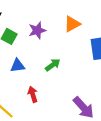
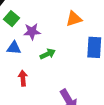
purple star: (37, 30) -> (32, 32), moved

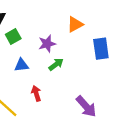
green square: (12, 19) -> (13, 37), turned 32
purple star: (32, 32) -> (47, 44), moved

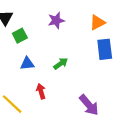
orange triangle: (75, 24) -> (97, 22), moved
purple star: (47, 44) -> (56, 20), moved

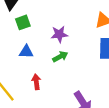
purple star: (56, 20) -> (59, 34), moved

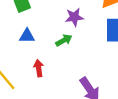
purple star: (59, 34) -> (74, 17), moved

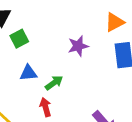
green arrow: (64, 40) -> (54, 83), moved

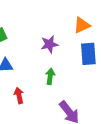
green arrow: (54, 83) -> (50, 76), moved, turned -49

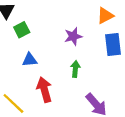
red arrow: (19, 95) -> (44, 90), size x1.5

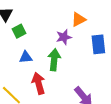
orange triangle: (105, 16) -> (79, 20), moved
green arrow: (75, 69) -> (54, 60), moved, size x1.5

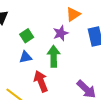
green square: (19, 31) -> (27, 36), moved

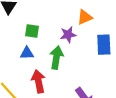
green square: (27, 36) -> (32, 31), turned 32

